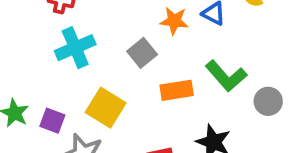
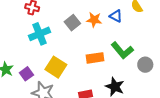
gray square: (142, 53) -> (72, 23), moved
purple square: (52, 121) -> (26, 74), turned 32

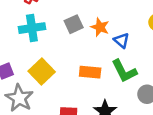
blue triangle: (116, 16) -> (121, 40), moved

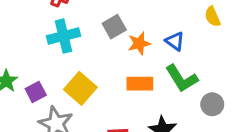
orange star: (100, 27) -> (139, 43), moved, turned -30

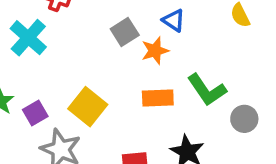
cyan cross: (64, 36) -> (28, 38), moved, turned -32
blue triangle: (175, 41) -> (174, 20), moved

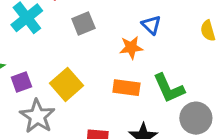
gray square: (125, 32) -> (83, 24), moved
gray circle: (244, 119) -> (196, 118), size x1.4

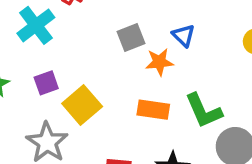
gray square: (83, 24) -> (131, 38), moved
purple square: (21, 82) -> (46, 83), moved

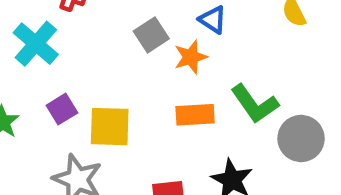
yellow square: (82, 105) -> (110, 127), turned -36

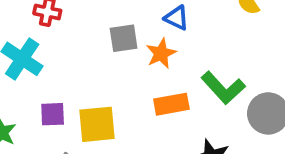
gray square: (151, 35) -> (124, 38), turned 32
purple square: (62, 109) -> (53, 114), turned 36

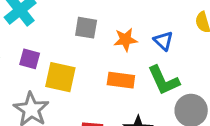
blue triangle: (177, 18) -> (163, 41), moved
gray square: (124, 38) -> (86, 28), moved

